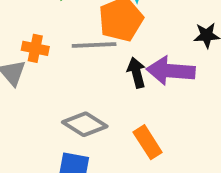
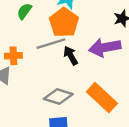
black arrow: (137, 73) -> (71, 56), moved
orange rectangle: (148, 142) -> (102, 98), size x1.4

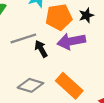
orange pentagon: (64, 23) -> (59, 17), moved, turned 30

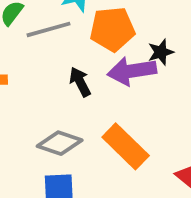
black star: (86, 15) -> (161, 52), moved
gray line: (23, 38) -> (49, 29), moved

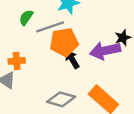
orange pentagon: (112, 29) -> (64, 42), moved

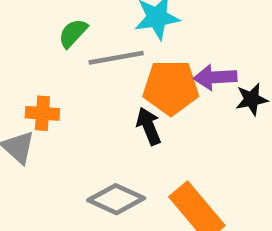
orange pentagon: (64, 42) -> (171, 87), moved
purple arrow: (105, 51) -> (215, 77), moved, size x0.7

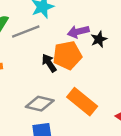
orange pentagon: (171, 87) -> (67, 55), moved

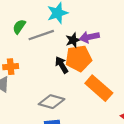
black star: (99, 39) -> (73, 40), moved
orange rectangle: (82, 102) -> (99, 88), moved

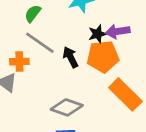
gray line: (41, 35) -> (40, 43), moved, turned 50
black arrow: (62, 65) -> (70, 57), moved

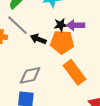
black arrow: (70, 57) -> (38, 39), turned -49
gray diamond: (67, 107) -> (30, 75), turned -40

